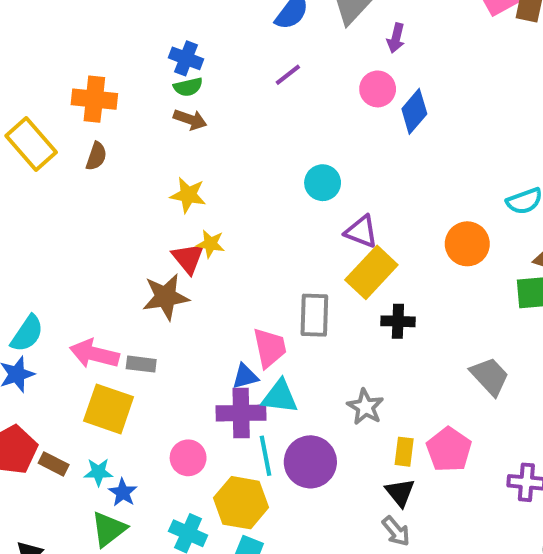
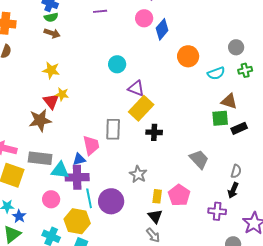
purple line: (288, 75) -> (100, 11), turned 32
orange circle: (467, 244) -> (188, 56), moved
gray rectangle: (141, 364) -> (40, 158), moved, size x1.6
cyan triangle: (280, 397) -> (60, 170), moved

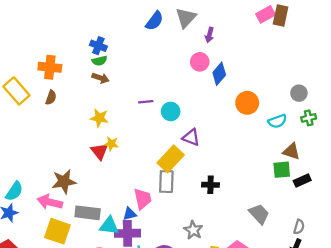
purple line: (100, 11) -> (146, 102), moved
yellow rectangle: (141, 108) -> (171, 159), moved
brown star: (40, 120) -> (64, 182), moved

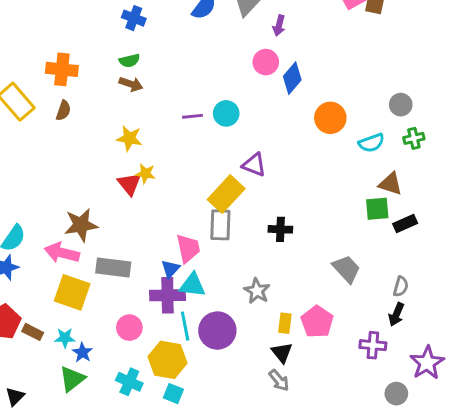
blue cross: (98, 46) -> (134, 18), moved
cyan circle: (171, 111) -> (226, 113), moved
blue triangle: (130, 214) -> (170, 269), turned -32
cyan triangle: (109, 226) -> (192, 285), moved

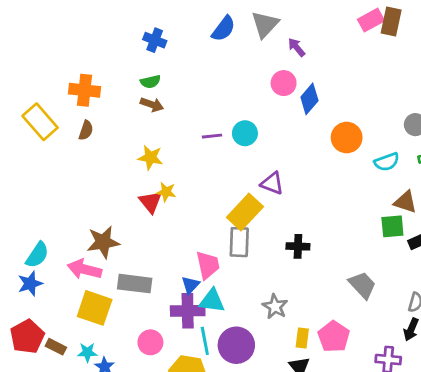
purple arrow: (279, 25) -> (297, 47), turned 126

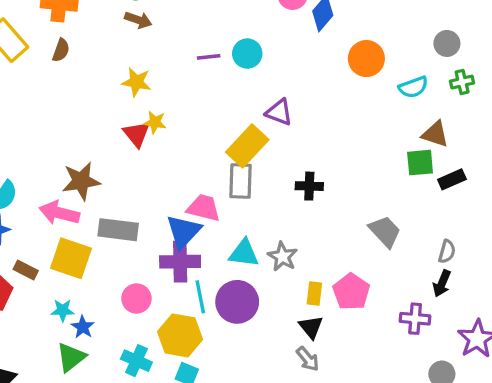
pink trapezoid: (208, 265) -> (204, 208), turned -64
blue triangle: (191, 285) -> (183, 231), size x1.6
cyan triangle: (212, 301) -> (244, 253), moved
brown rectangle: (56, 347) -> (26, 270), moved

